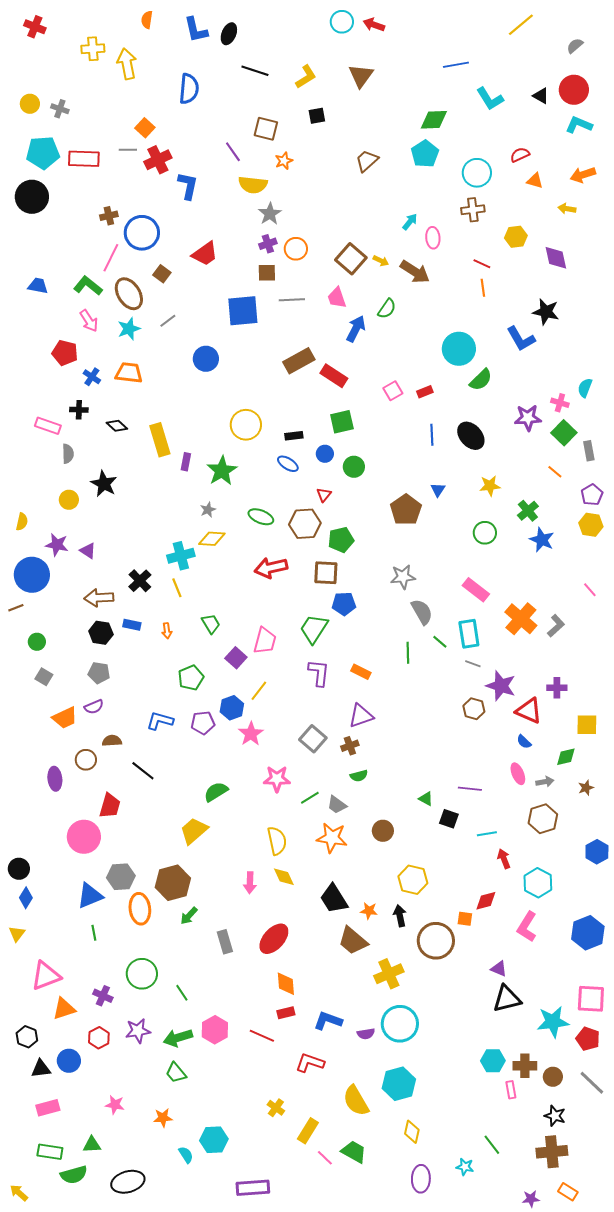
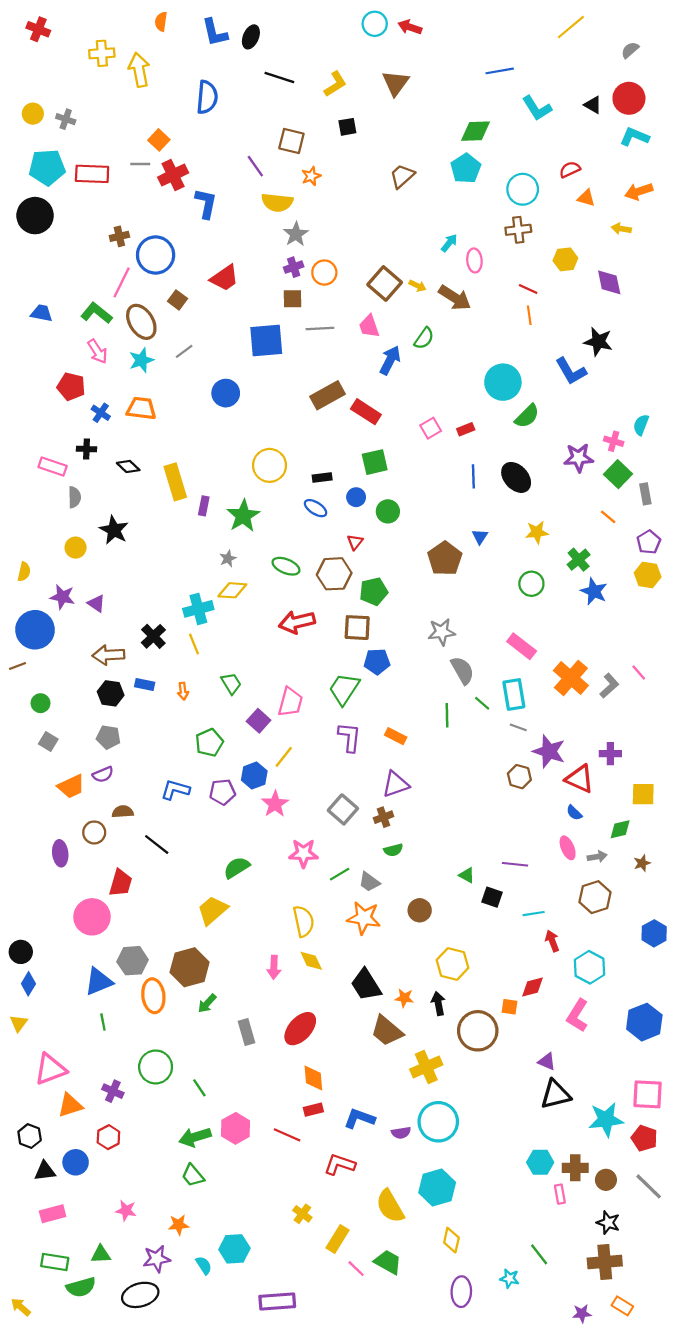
pink line: (590, 590) -> (639, 672), moved
purple star: (138, 1031) -> (157, 1259), moved

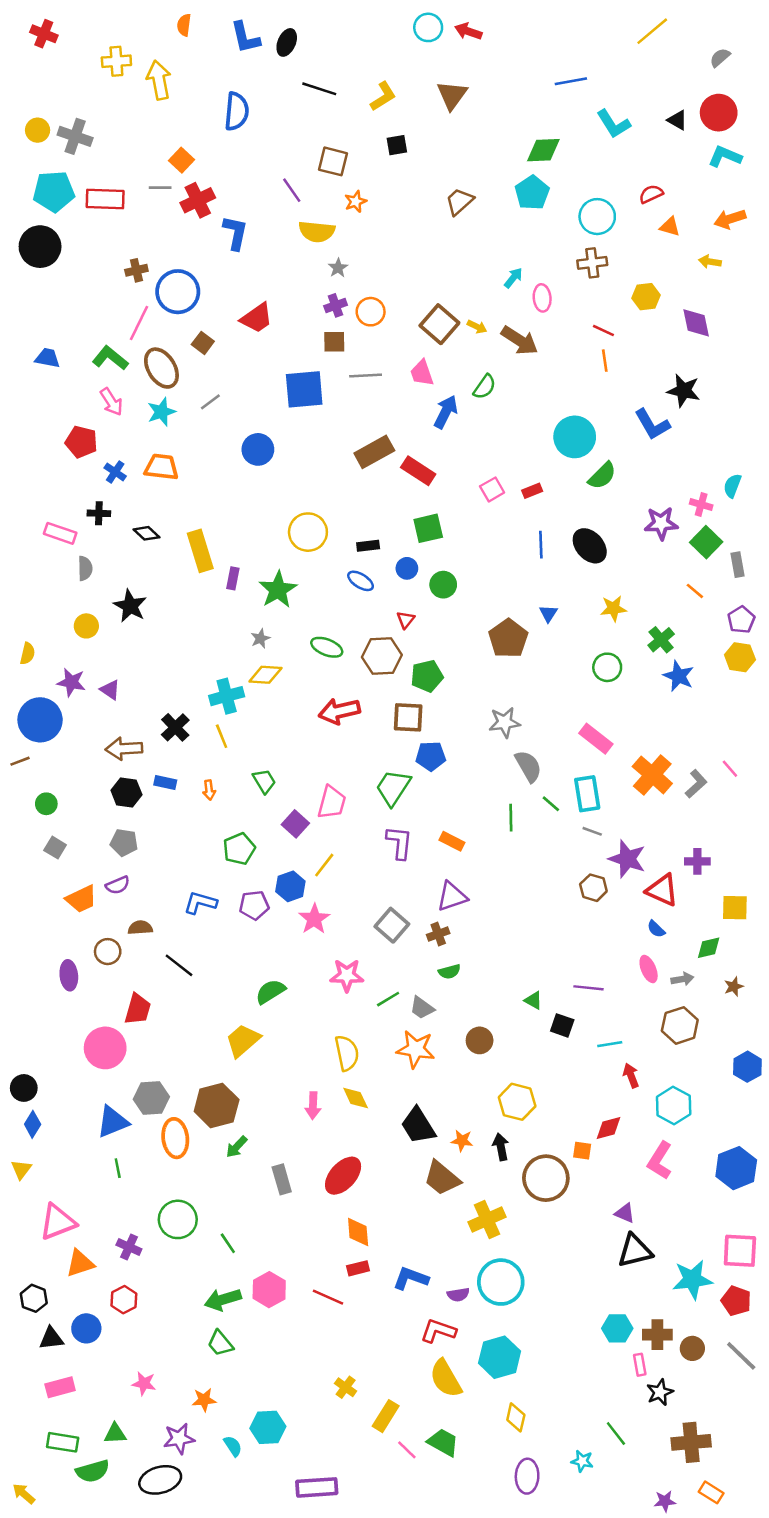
gray cross: (66, 119) -> (75, 136), size x1.5
gray star: (296, 234) -> (338, 268), size x0.7
red L-shape: (340, 1165) -> (438, 1331), moved
black star: (608, 1223) -> (660, 1392), moved, turned 30

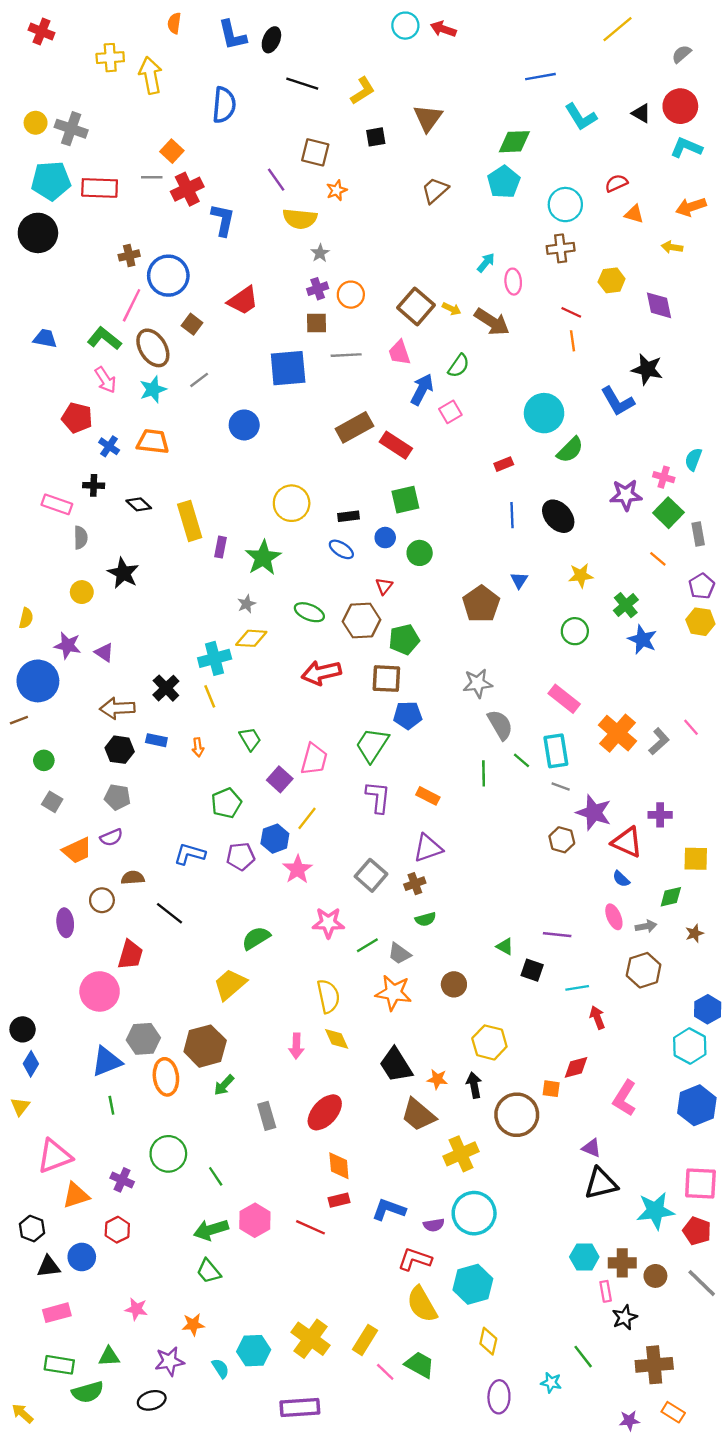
brown triangle: (452, 95) -> (428, 118), moved
pink square: (492, 489) -> (450, 412), moved
cyan hexagon: (674, 1106) -> (690, 1046), moved
yellow cross: (346, 1387) -> (311, 1339), moved, size x1.8
black ellipse: (160, 1480) -> (152, 1400), size x0.7

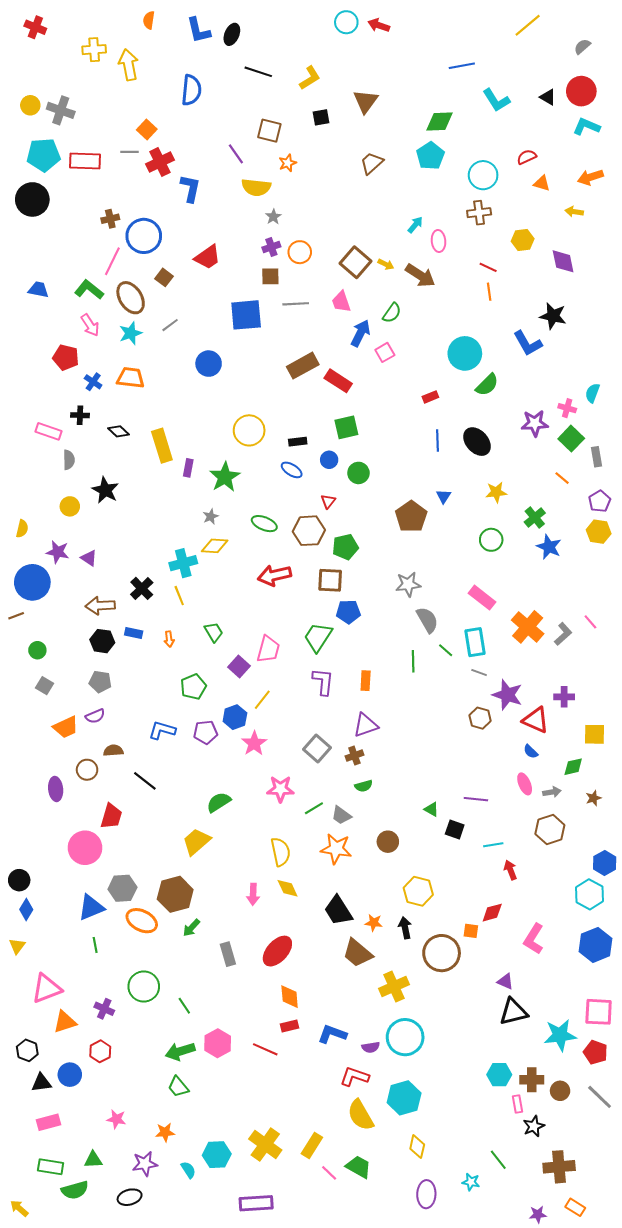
orange rectangle: (428, 796) -> (366, 681), turned 66
orange ellipse: (166, 1077) -> (142, 921), turned -56

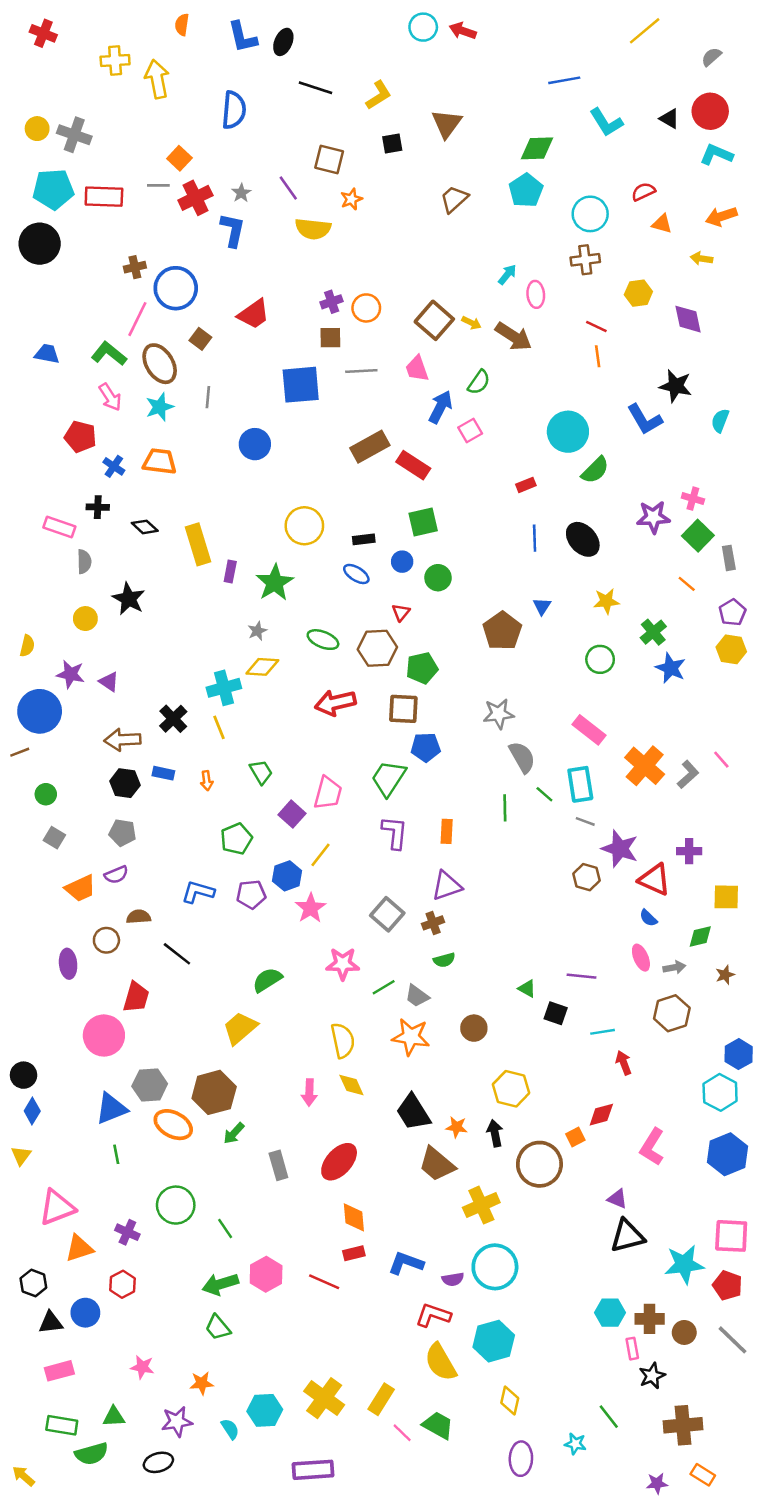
gray star: (273, 217) -> (241, 193), moved
gray line: (170, 325) -> (208, 397), turned -48
cyan semicircle: (592, 393) -> (720, 421), moved
orange square: (471, 931) -> (575, 1137), turned -35

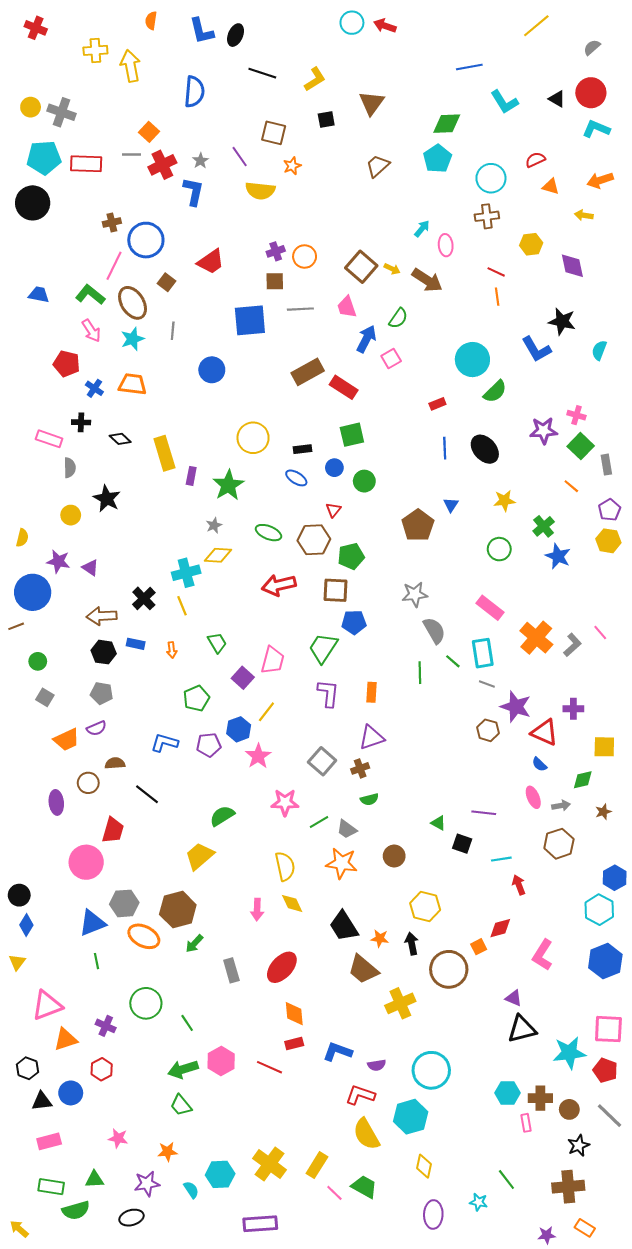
cyan circle: (495, 1267) -> (431, 1070), moved
black star: (652, 1376) -> (579, 1145), moved

